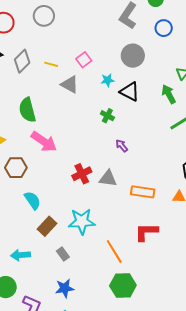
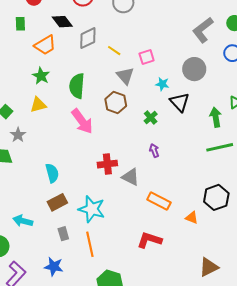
brown hexagon: (16, 168) -> (116, 103), moved
orange line: (114, 251) -> (90, 244), moved

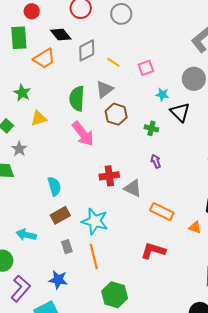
green rectangle: (20, 24) -> (19, 38), size x1.6
green star: (41, 76) -> (22, 93), moved
gray triangle: (125, 76) -> (104, 89), moved, turned 36
green cross: (151, 118) -> (151, 128), turned -32

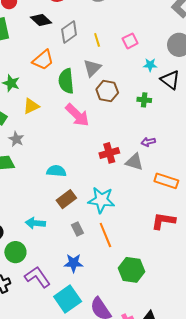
orange trapezoid: (44, 59) -> (43, 60), moved
yellow line: (113, 62) -> (97, 40), turned 48
purple arrow: (156, 161) -> (148, 142), moved, turned -72
cyan semicircle: (54, 186) -> (56, 171), turned -60
purple L-shape: (21, 288) -> (38, 277), turned -68

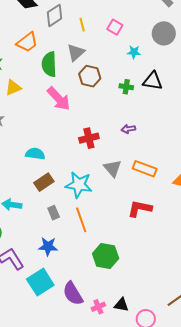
pink square: (130, 41) -> (115, 27), turned -35
black triangle: (170, 80) -> (153, 81), moved, turned -30
gray triangle: (134, 162) -> (113, 168), moved, turned 30

